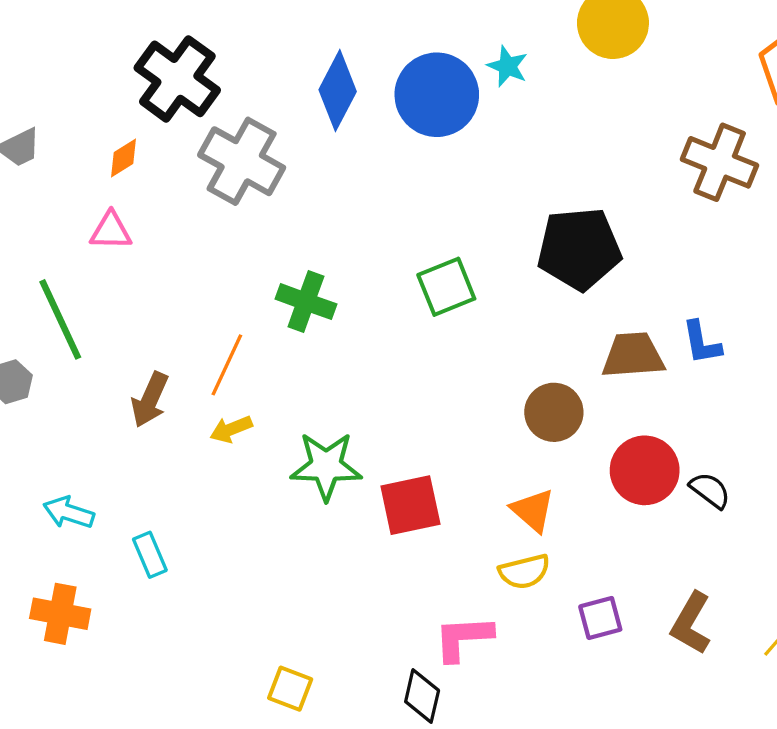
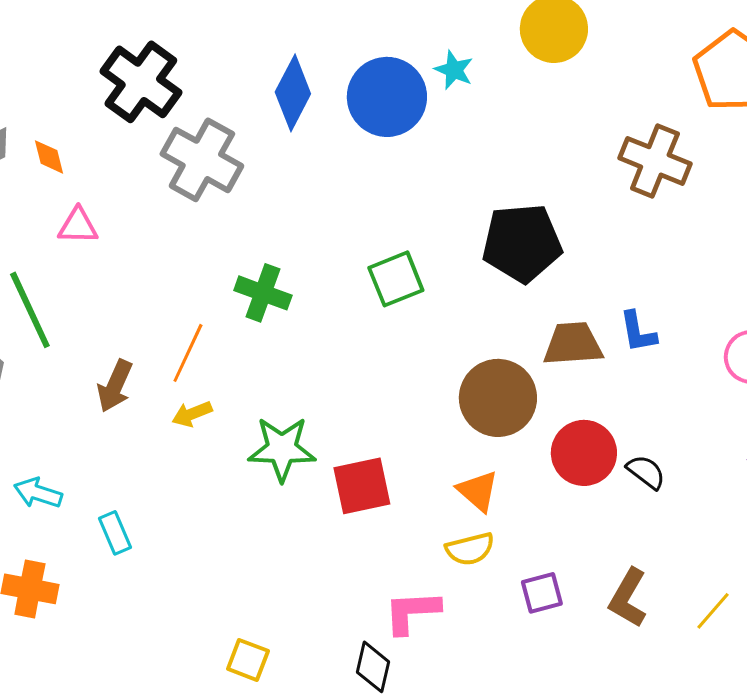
orange diamond: (123, 158) -> (49, 157), moved, turned -72
brown circle: (554, 412) -> (498, 398), size x1.4

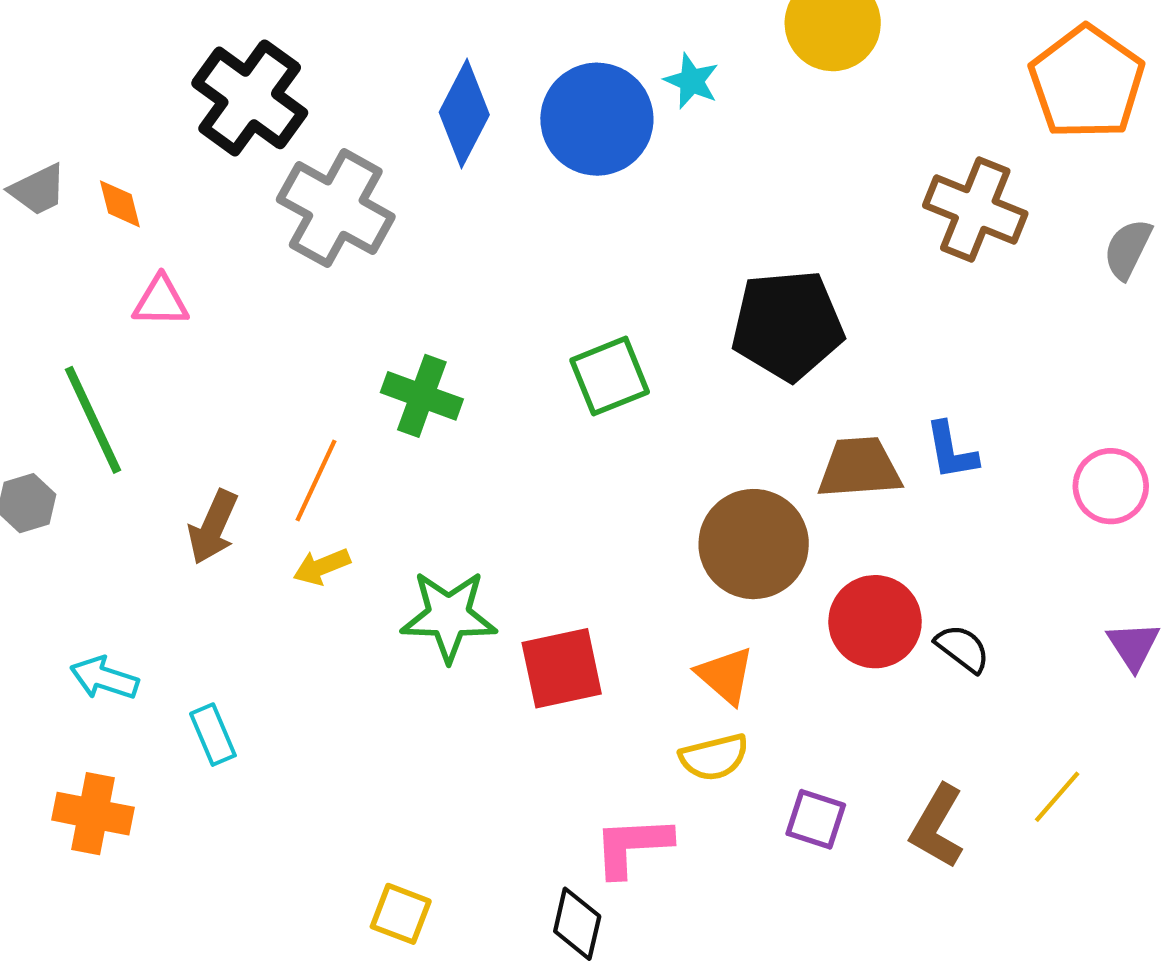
purple square: (542, 593) -> (816, 819), turned 33
yellow line: (713, 611) -> (1057, 797), moved

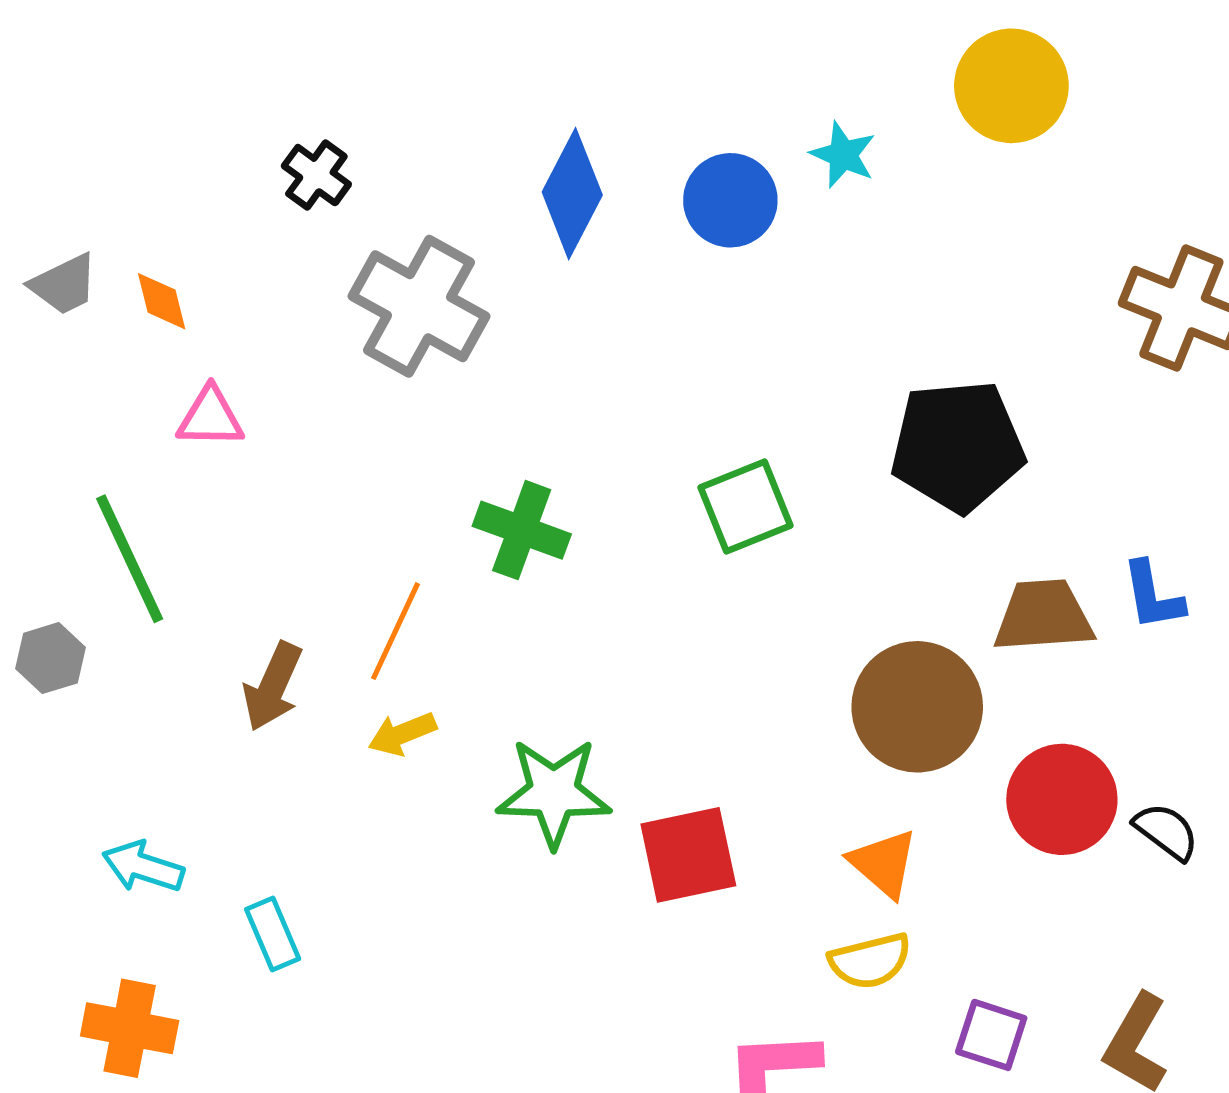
black cross: (250, 98) -> (316, 175), size x0.5
blue circle: (597, 119) -> (730, 200), size x0.7

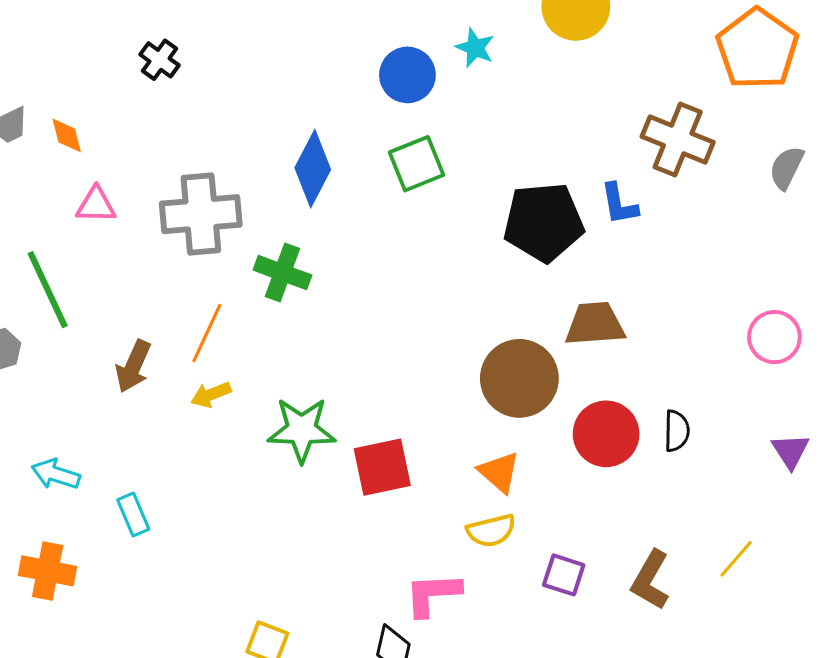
blue diamond: (572, 194) -> (313, 169), moved
gray cross: (419, 306) -> (201, 214), moved, turned -34
green square: (746, 507) -> (417, 164), moved
blue L-shape: (1153, 596) -> (619, 204), moved
black semicircle: (1166, 831) -> (677, 431), moved, turned 54

